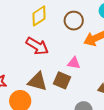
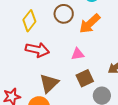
brown square: (62, 80) -> (85, 78), moved, turned -30
brown triangle: (38, 82) -> (49, 83), turned -40

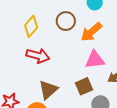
pink triangle: (78, 54) -> (95, 60), moved, size x1.5

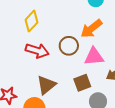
brown circle: (66, 21) -> (69, 46), moved

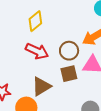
brown square: (82, 83) -> (69, 74), moved

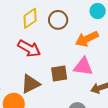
brown circle: (69, 51) -> (58, 20), moved

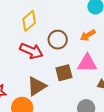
brown circle: (58, 20) -> (58, 40), moved
orange arrow: (87, 39) -> (88, 35), size x0.7

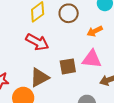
brown circle: (58, 40) -> (69, 13), moved

